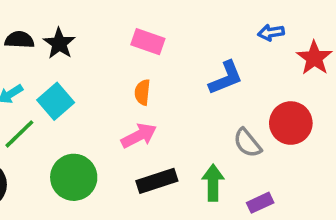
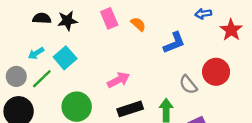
pink rectangle: (148, 42) -> (109, 18), moved, turned 48
black star: (59, 43) -> (67, 21), turned 30
orange semicircle: (142, 92) -> (138, 24), moved, turned 126

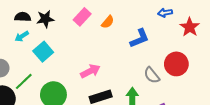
pink rectangle: (109, 18) -> (82, 17), turned 66
orange semicircle: (138, 24) -> (108, 22), turned 88
cyan arrow: (36, 53) -> (22, 36), moved
green line: (42, 79) -> (24, 81), moved

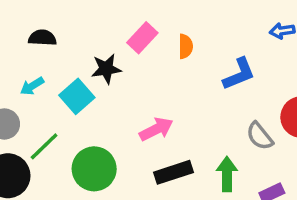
black star: (45, 19) -> (106, 69), moved
orange semicircle: (108, 22) -> (186, 46), turned -40
cyan arrow: (22, 36) -> (32, 86), moved

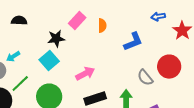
cyan arrow: (32, 86) -> (13, 57), moved
cyan square: (77, 96) -> (49, 61), moved

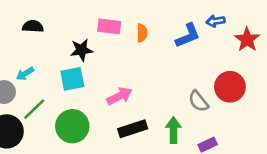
pink rectangle: (77, 21) -> (109, 26), turned 54
blue L-shape: (133, 42) -> (188, 36), moved
cyan square: (49, 61) -> (72, 79), turned 30

